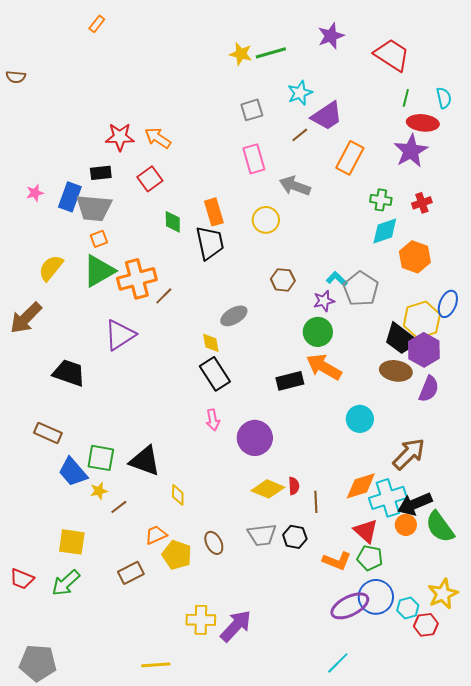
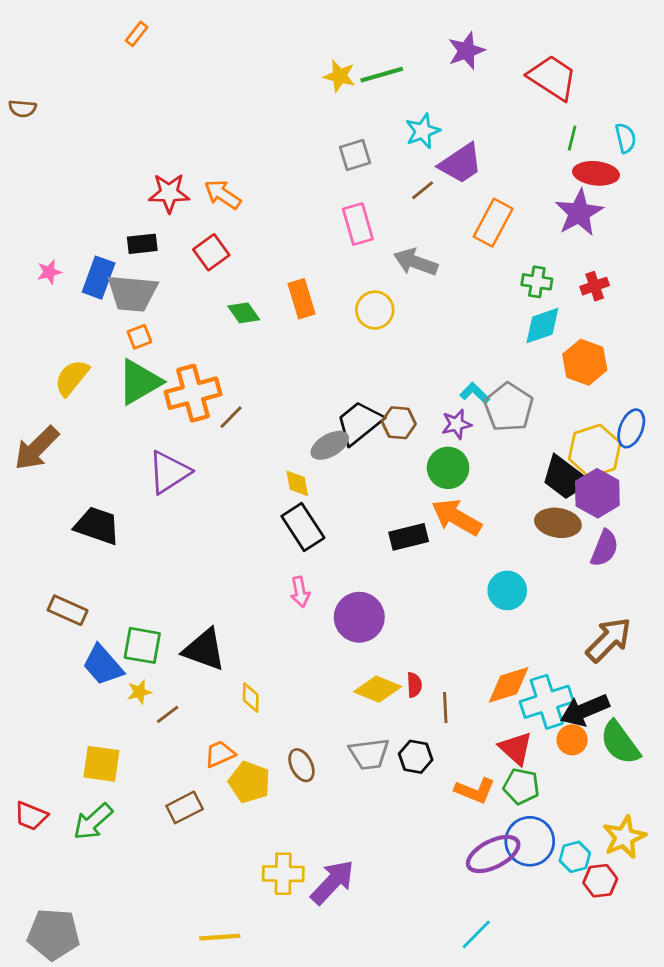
green diamond: (173, 222) -> (244, 313), turned -35
black trapezoid: (210, 243) -> (359, 423), moved, turned -117
brown hexagon: (283, 280) -> (399, 423), moved
brown arrow: (409, 454) -> (609, 640), moved

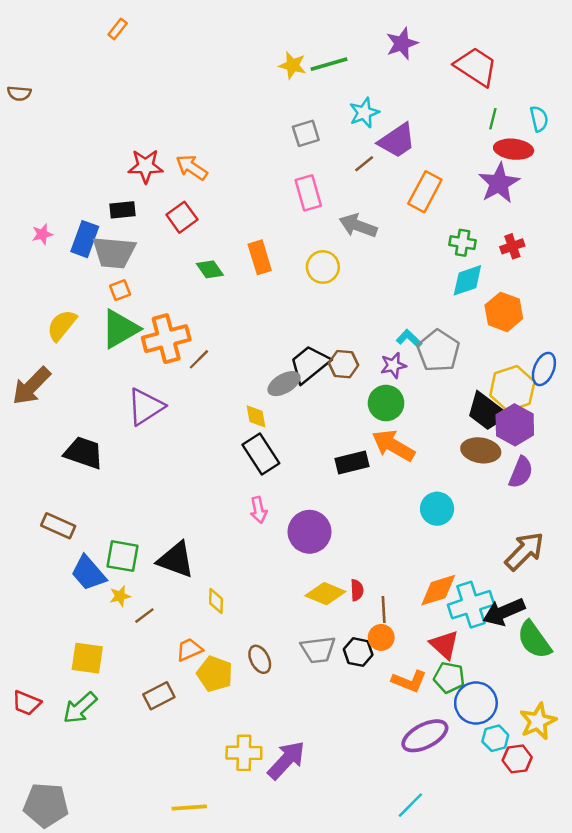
orange circle: (572, 740) -> (381, 637), moved
blue circle: (530, 841) -> (476, 703), moved

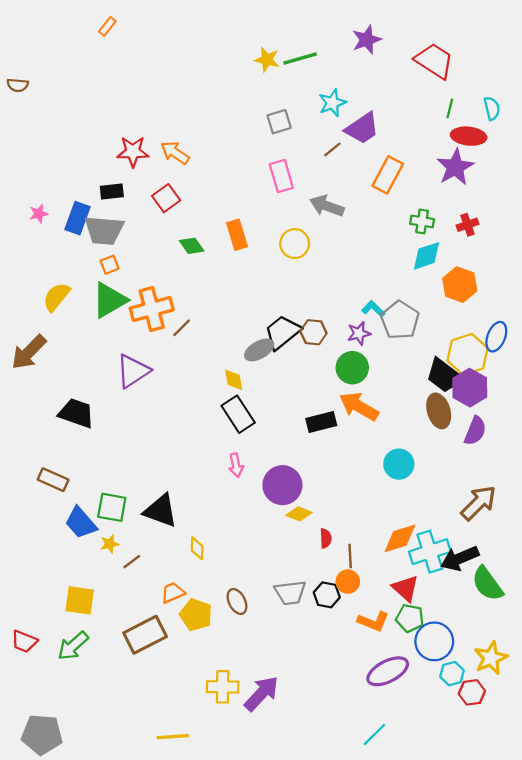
brown ellipse: (481, 450) -> (439, 411), turned 64
yellow diamond: (325, 594) -> (299, 514), moved, size x0.7
brown rectangle: (159, 696) -> (145, 635), size x1.5

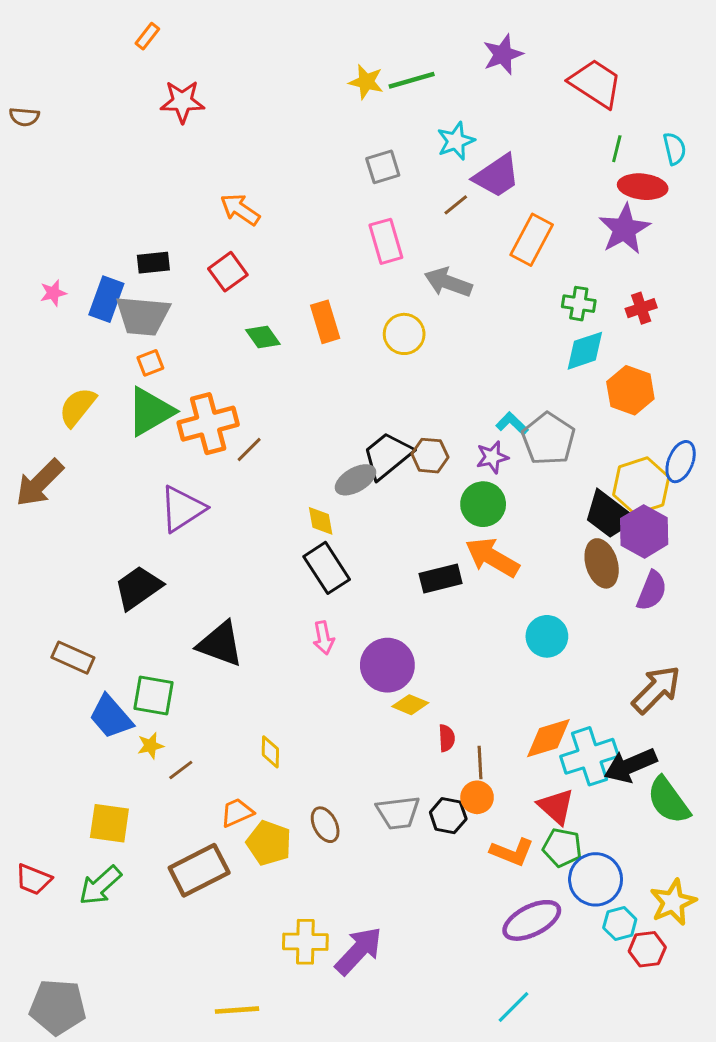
red star: (133, 152) -> (182, 102), moved
black trapezoid: (76, 413) -> (138, 588), moved, turned -54
black triangle: (161, 511) -> (220, 644), moved

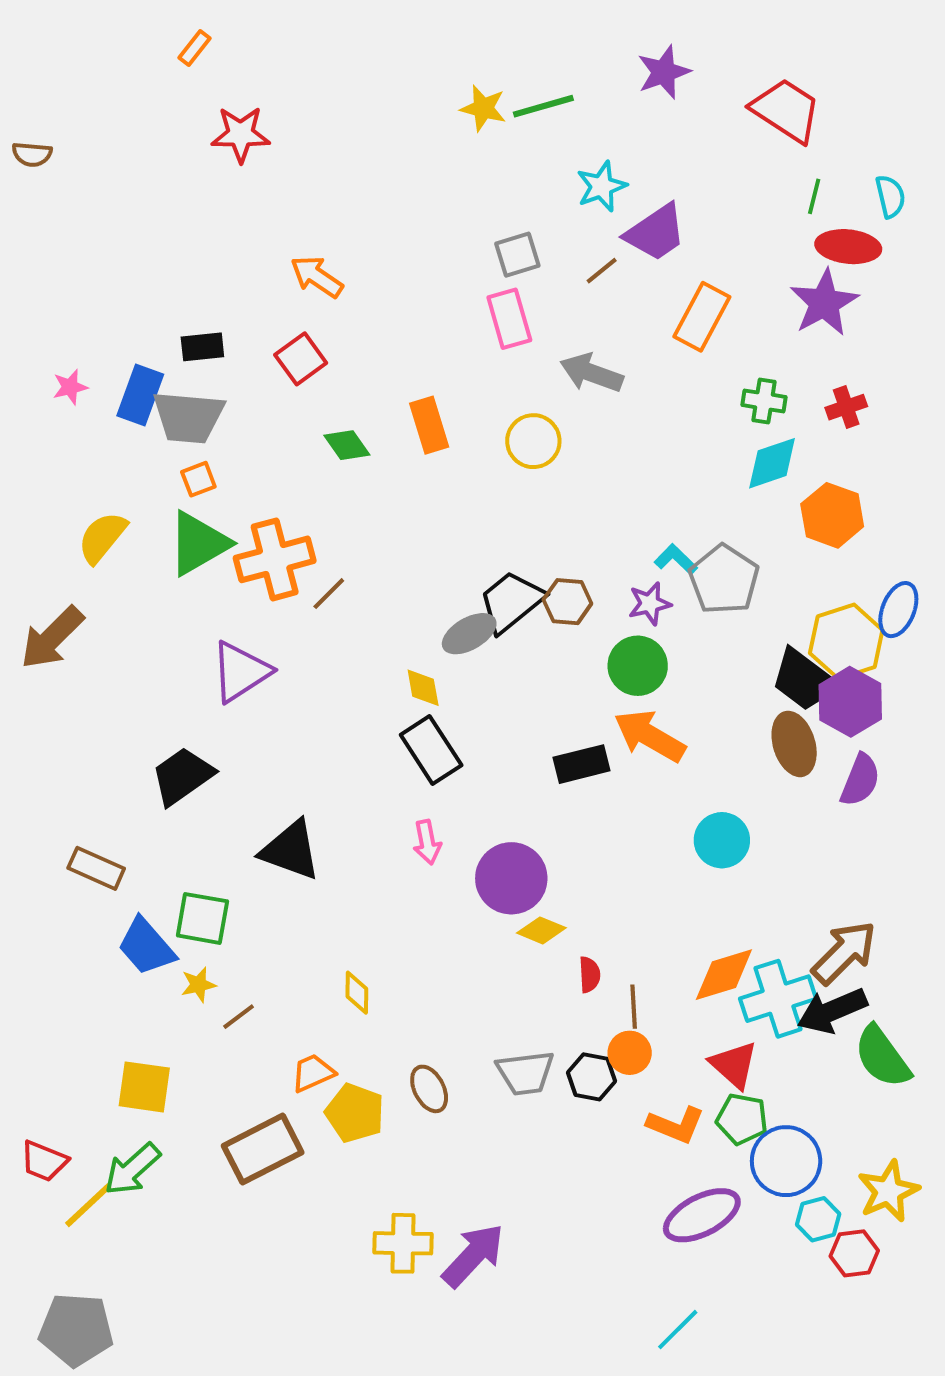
gray square: (383, 167) -> (517, 255), moved
brown arrow: (656, 689) -> (844, 953), moved
yellow line: (237, 1010) -> (88, 1205), moved, turned -39

